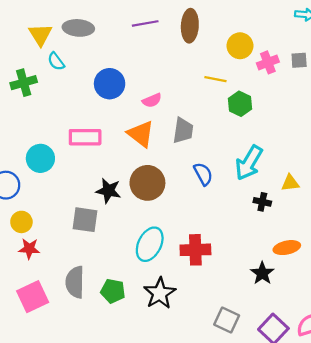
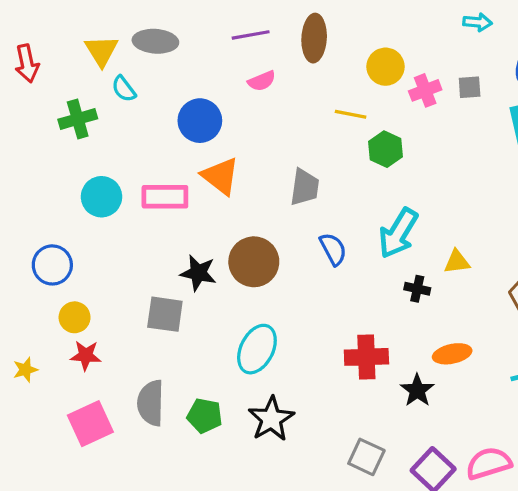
pink semicircle: (152, 100) -> (262, 81), moved
orange triangle: (141, 134) -> (220, 176), moved
cyan circle: (40, 158) -> (101, 197), moved
red cross: (195, 250) -> (366, 357), moved

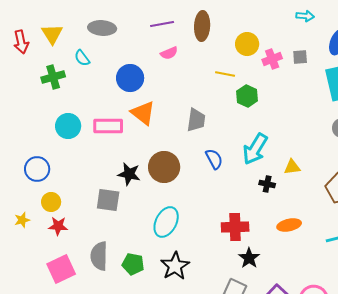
yellow triangle: (101, 51) -> (52, 34), moved
yellow star: (25, 370) -> (22, 220), moved
black star: (417, 390) -> (249, 258), moved

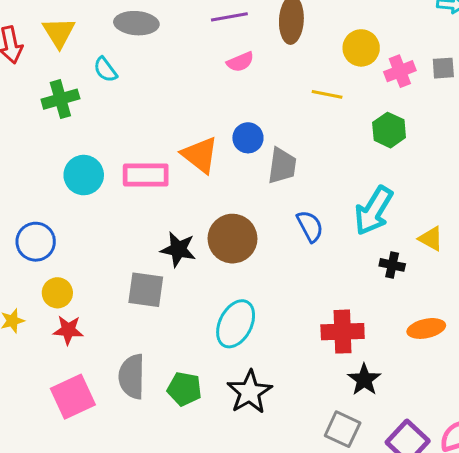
blue circle: (130, 78) -> (248, 138), moved, size x0.7
green hexagon: (247, 96) -> (389, 130), moved
yellow triangle: (292, 167) -> (431, 239), turned 36

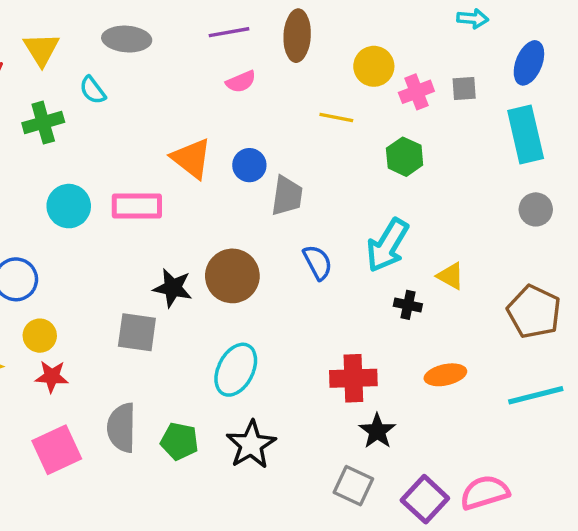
orange triangle: (200, 155) -> (191, 158), moved

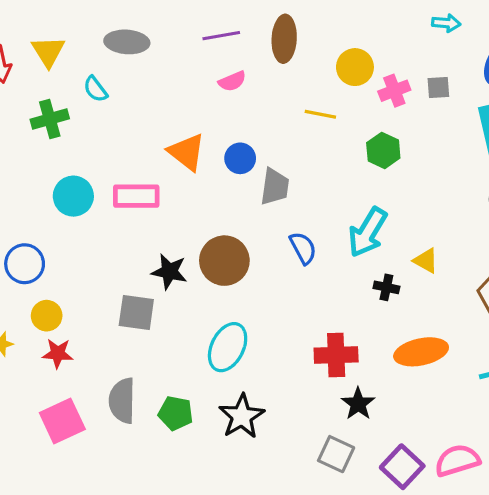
orange ellipse: (445, 375) -> (421, 352), size x1.4

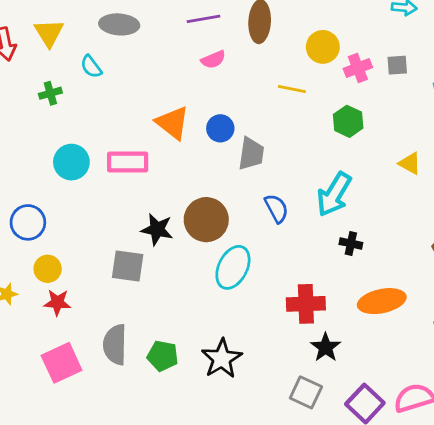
green cross: (50, 119) -> (50, 93), size x0.7
yellow triangle: (426, 261) -> (410, 163), moved
cyan ellipse: (228, 347) -> (233, 267), moved

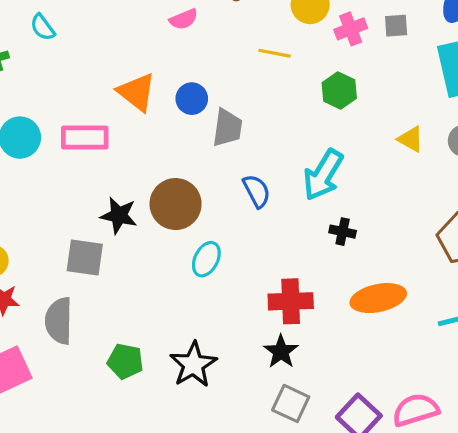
cyan ellipse: (233, 267) -> (206, 259), size x0.7
gray semicircle: (115, 345) -> (59, 321), moved
black star: (326, 347) -> (281, 352), moved

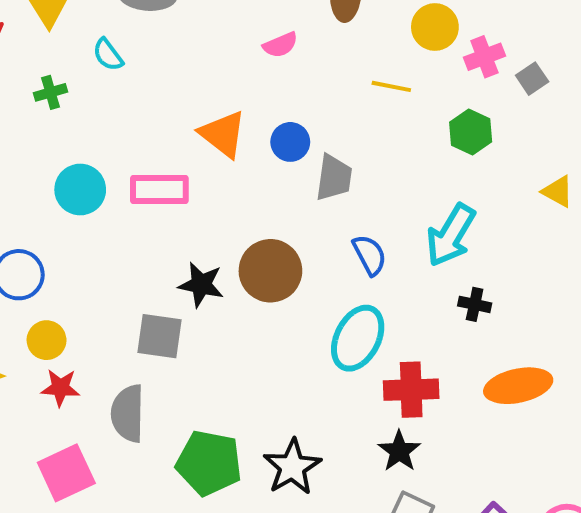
gray square: (396, 26) -> (532, 79), moved, turned -30
cyan ellipse: (206, 259) -> (358, 338), moved, size x1.5
green pentagon: (125, 361) -> (209, 463), size x1.5

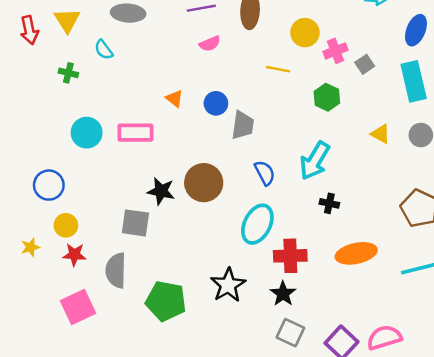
green cross: (50, 92) -> (68, 73), turned 30
orange triangle: (223, 134) -> (174, 98), size x0.6
black star: (292, 467) -> (228, 285), moved

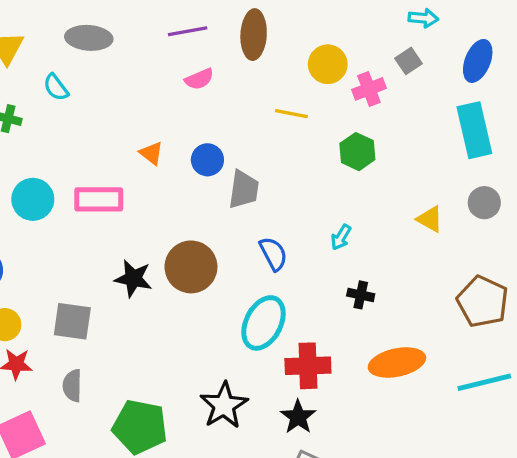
gray square: (365, 64) -> (408, 61), moved
yellow triangle: (381, 134) -> (430, 219), moved
cyan arrow: (315, 161) -> (341, 237), size x0.5
gray square: (135, 223) -> (72, 321), moved
gray semicircle: (116, 270) -> (72, 386), size x0.7

